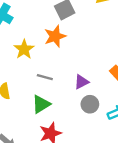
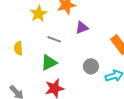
purple triangle: (81, 82) -> (82, 28), moved

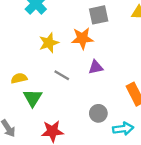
yellow semicircle: (18, 48) -> (19, 78), turned 72
green triangle: (49, 62) -> (33, 98), moved, turned -42

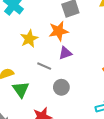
purple triangle: (96, 67) -> (65, 53), moved
gray circle: (98, 113) -> (61, 87), moved

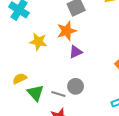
yellow star: (29, 39) -> (38, 42), turned -30
gray line: (44, 66) -> (58, 94), moved

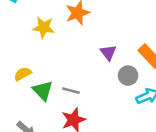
purple triangle: (76, 52) -> (108, 52), moved, turned -40
gray circle: (76, 86) -> (128, 76), moved

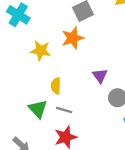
yellow semicircle: (23, 74) -> (56, 86), moved, turned -63

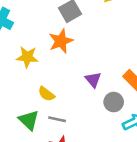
yellow semicircle: (56, 86) -> (46, 94), turned -49

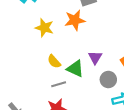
gray line: (57, 119) -> (59, 84), turned -40
green triangle: (29, 120) -> (75, 69), moved, turned -30

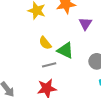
purple triangle: (95, 58) -> (85, 24), moved

